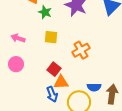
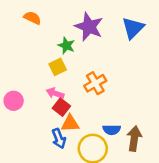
green star: (45, 12) -> (66, 45), moved
yellow square: (51, 37) -> (58, 67), turned -32
pink arrow: (18, 38) -> (55, 93), moved

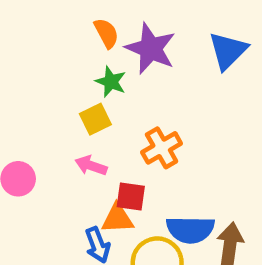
orange semicircle: (32, 18) -> (106, 33), moved, turned 36
red square: (61, 107) -> (131, 196), moved, turned -30
blue semicircle: (112, 130) -> (190, 230), size x1.5

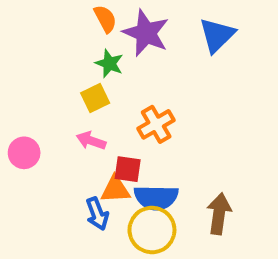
blue semicircle: (190, 230) -> (156, 198), moved

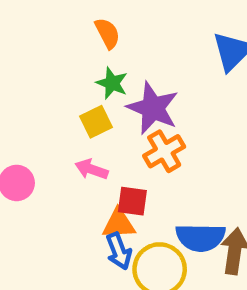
purple star: (146, 33) -> (153, 108), moved
blue semicircle: (156, 198) -> (200, 237), moved
blue arrow: (97, 214) -> (119, 251), moved

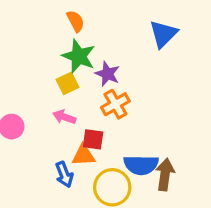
green star: (112, 83) -> (79, 56), size x1.5
purple star: (153, 108) -> (107, 74), size x0.7
blue arrow: (119, 251) -> (64, 174), moved

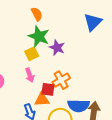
orange cross: (115, 104) -> (61, 80), moved
pink arrow: (64, 117) -> (30, 75), turned -128

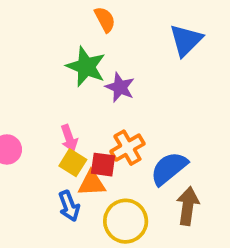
orange semicircle: (37, 14) -> (105, 19), moved
yellow square: (32, 54) -> (73, 163), moved, turned -32
blue semicircle: (79, 106) -> (169, 168), moved, turned 140

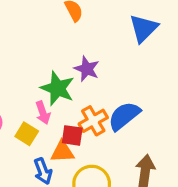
green star: (86, 67) -> (58, 88), moved
yellow square: (73, 163) -> (27, 134), moved
blue semicircle: (169, 168) -> (124, 116), moved

